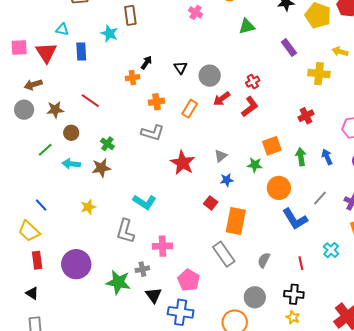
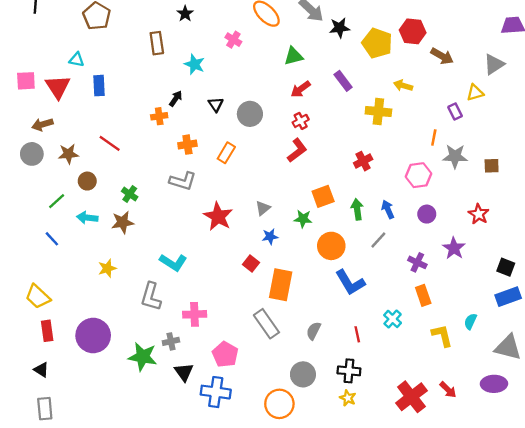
cyan star: (109, 33) -> (195, 64), moved
red arrow: (222, 99) -> (301, 89), moved
gray line: (320, 198) -> (378, 240), moved
blue line: (41, 205) -> (52, 239), moved

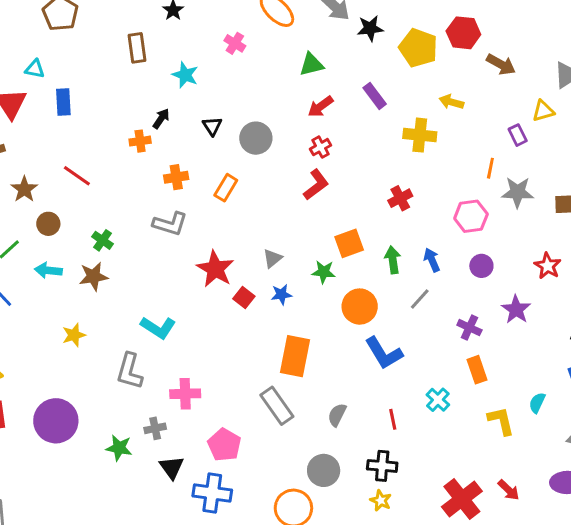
brown star: (68, 154) -> (24, 189), turned -30
red square: (251, 264) -> (244, 297), moved
green star: (143, 357) -> (119, 448), size x0.7

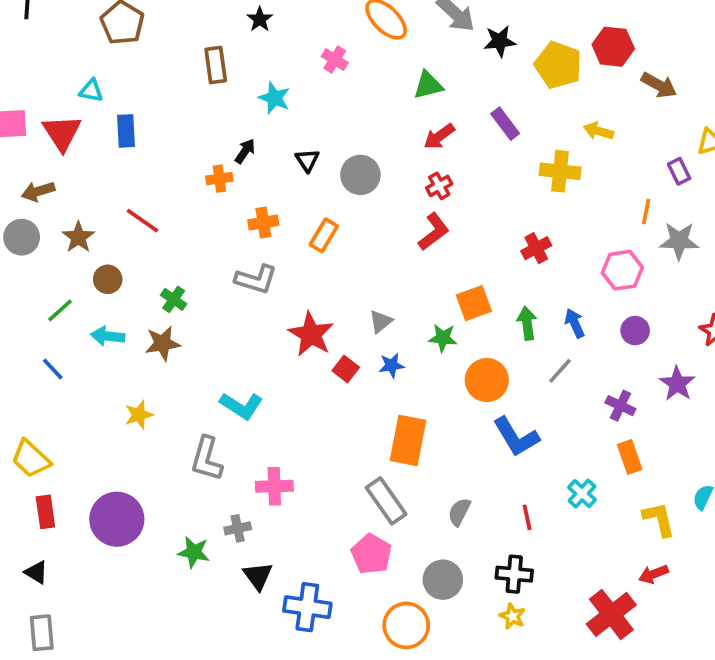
pink pentagon: (224, 445) -> (371, 554), moved
red arrow: (509, 490) -> (653, 574), moved, turned 115

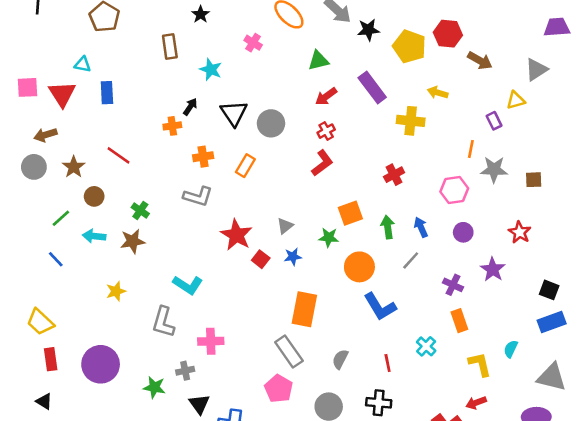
purple rectangle: (505, 124) -> (372, 87), size x1.4
black triangle: (307, 160) -> (234, 113), size x1.6

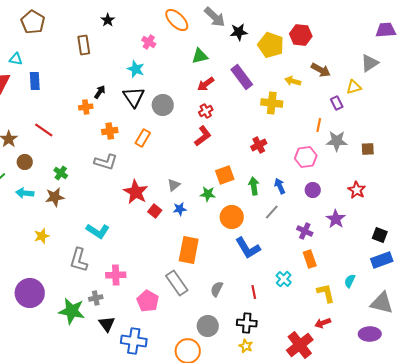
brown arrow: (480, 61) -> (321, 70), moved
cyan star: (211, 70) -> (136, 69), moved
green star: (154, 387) -> (72, 311), size x1.5
pink pentagon: (279, 389) -> (148, 301), moved

